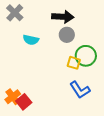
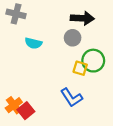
gray cross: (15, 13) -> (16, 14), turned -30
black arrow: (63, 17) -> (82, 18), moved
blue L-shape: (80, 90) -> (71, 98), moved

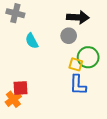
cyan semicircle: (33, 43) -> (32, 41), turned 49
blue L-shape: (71, 98) -> (78, 85), moved, turned 35
red square: (26, 111) -> (20, 88), moved, turned 35

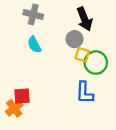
gray cross: (15, 13) -> (33, 15), moved
black arrow: (78, 17) -> (85, 19), turned 65
yellow square: (76, 64) -> (82, 55), moved

